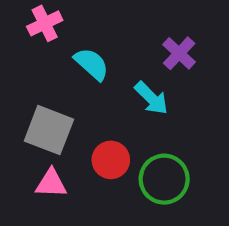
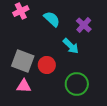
cyan semicircle: (92, 64) -> (52, 19), moved
red circle: (111, 160) -> (47, 65), moved

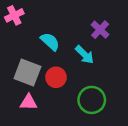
pink cross: (21, 11) -> (14, 15), moved
cyan semicircle: (52, 19) -> (50, 42), moved

